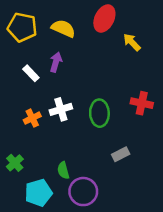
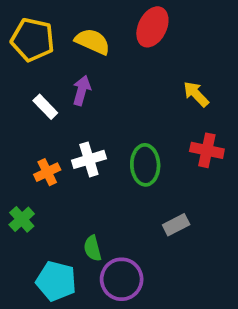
yellow arrow: (132, 42) -> (196, 94), moved
green cross: (15, 163) -> (22, 219), moved
cyan pentagon: (38, 193) -> (56, 281), turned 30

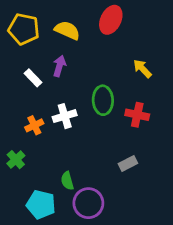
red cross: (207, 150) -> (137, 115), moved
green ellipse: (145, 165) -> (103, 100), moved

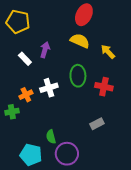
yellow semicircle: (67, 30) -> (80, 41), moved
green cross: (16, 160) -> (12, 112), moved, turned 32

